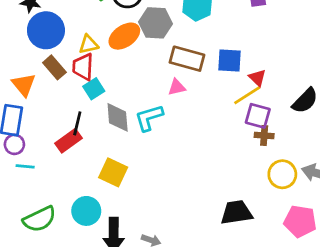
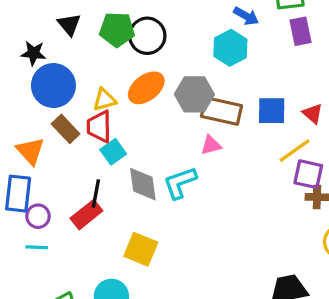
gray hexagon: (156, 23) -> (194, 94), moved
red triangle: (257, 78) -> (313, 113), moved
purple circle: (14, 144) -> (38, 216), moved

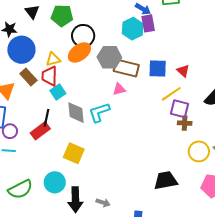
purple rectangle: (301, 31) -> (148, 23), moved
black circle: (147, 36) -> (83, 36), moved

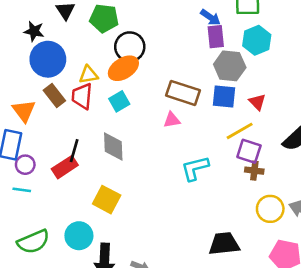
cyan hexagon: (133, 29) -> (257, 40), moved
gray hexagon: (109, 57) -> (230, 66), moved
cyan square: (58, 92) -> (119, 101), moved
cyan L-shape: (99, 112) -> (195, 168), moved

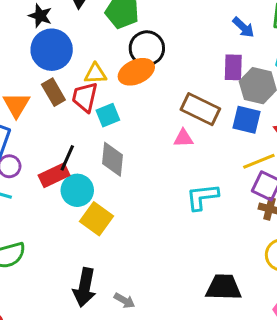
purple rectangle: (216, 37) -> (233, 67), moved
cyan square: (119, 101) -> (108, 115), moved
cyan circle: (79, 236) -> (77, 190), moved

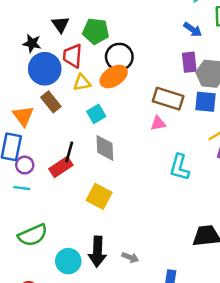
red trapezoid: (85, 97) -> (72, 56), moved
cyan circle: (77, 190) -> (68, 261), moved
cyan L-shape: (202, 197) -> (180, 167), turned -60

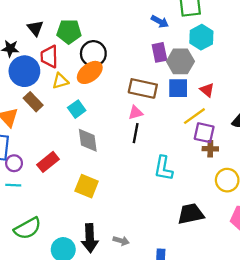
black line: (69, 152) -> (136, 133), moved
cyan L-shape: (180, 167) -> (163, 168), moved

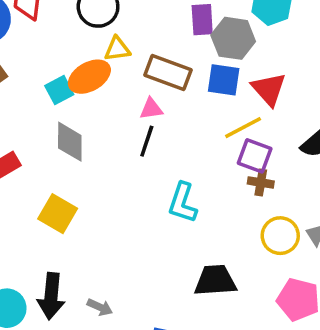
orange ellipse: (90, 72) -> (89, 77), moved
yellow triangle: (60, 81) -> (117, 49), moved
red triangle: (207, 90) -> (269, 89), size x1.5

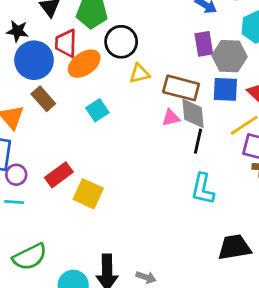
orange ellipse: (89, 77) -> (84, 64), moved
black line: (147, 141) -> (198, 141), moved
gray diamond: (70, 142) -> (193, 113), moved
yellow square: (58, 214) -> (88, 194), moved

